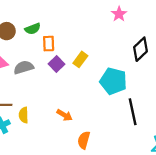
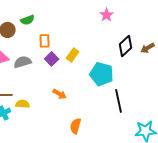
green semicircle: (33, 29) -> (28, 20), moved
yellow semicircle: (24, 115) -> (23, 104), turned 96
orange arrow: (64, 115) -> (60, 94), moved

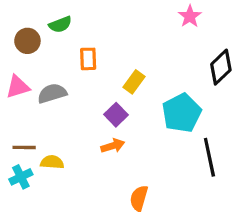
purple square: (52, 59) -> (116, 115), moved
cyan pentagon: (102, 74) -> (182, 113), turned 30
orange arrow: (60, 94) -> (113, 146), turned -48

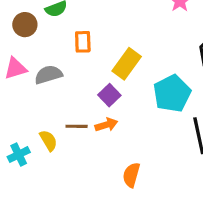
yellow rectangle: (134, 82) -> (127, 64), size x1.4
brown line: (24, 147) -> (77, 126), moved
yellow semicircle: (52, 162) -> (48, 140), turned 55

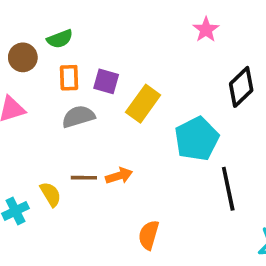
orange rectangle: (83, 42) -> (69, 78), moved
gray semicircle: (48, 75) -> (78, 117), moved
purple square: (109, 95) -> (106, 81), moved, turned -30

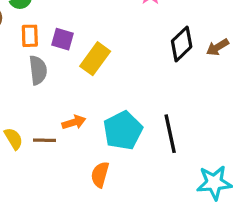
gray semicircle: (78, 117) -> (38, 70), turned 100
cyan pentagon: (197, 139) -> (123, 130), moved
brown line: (84, 178) -> (44, 140), moved

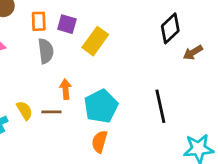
brown arrow: (217, 47) -> (193, 52), moved
orange arrow: (74, 122) -> (66, 89), moved, turned -78
cyan pentagon: (123, 130) -> (101, 106), moved

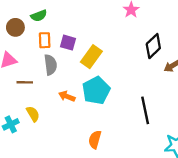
orange arrow: (66, 89) -> (67, 96), turned -63
cyan pentagon: (101, 106) -> (96, 90), moved
brown line: (51, 112) -> (25, 82), moved

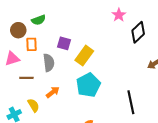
orange rectangle: (45, 40) -> (31, 44), moved
black diamond: (153, 46) -> (138, 32), moved
orange arrow: (67, 96) -> (53, 92), moved, turned 120

